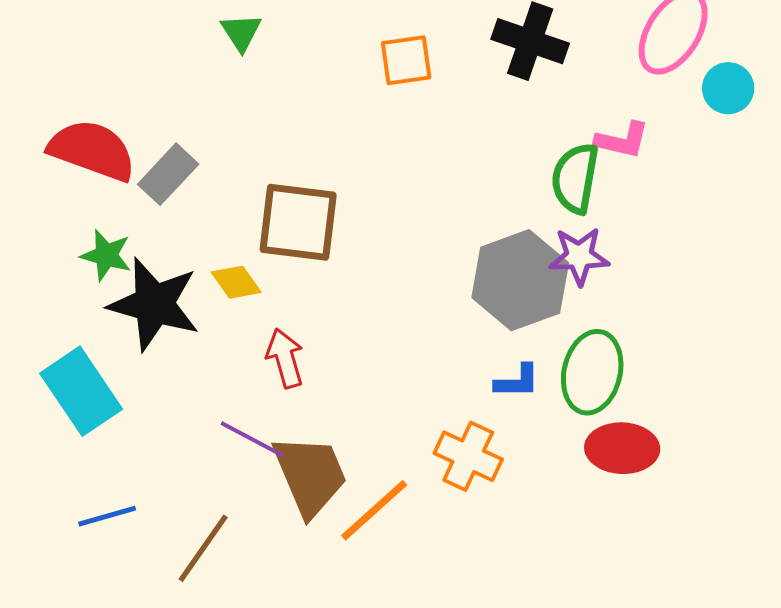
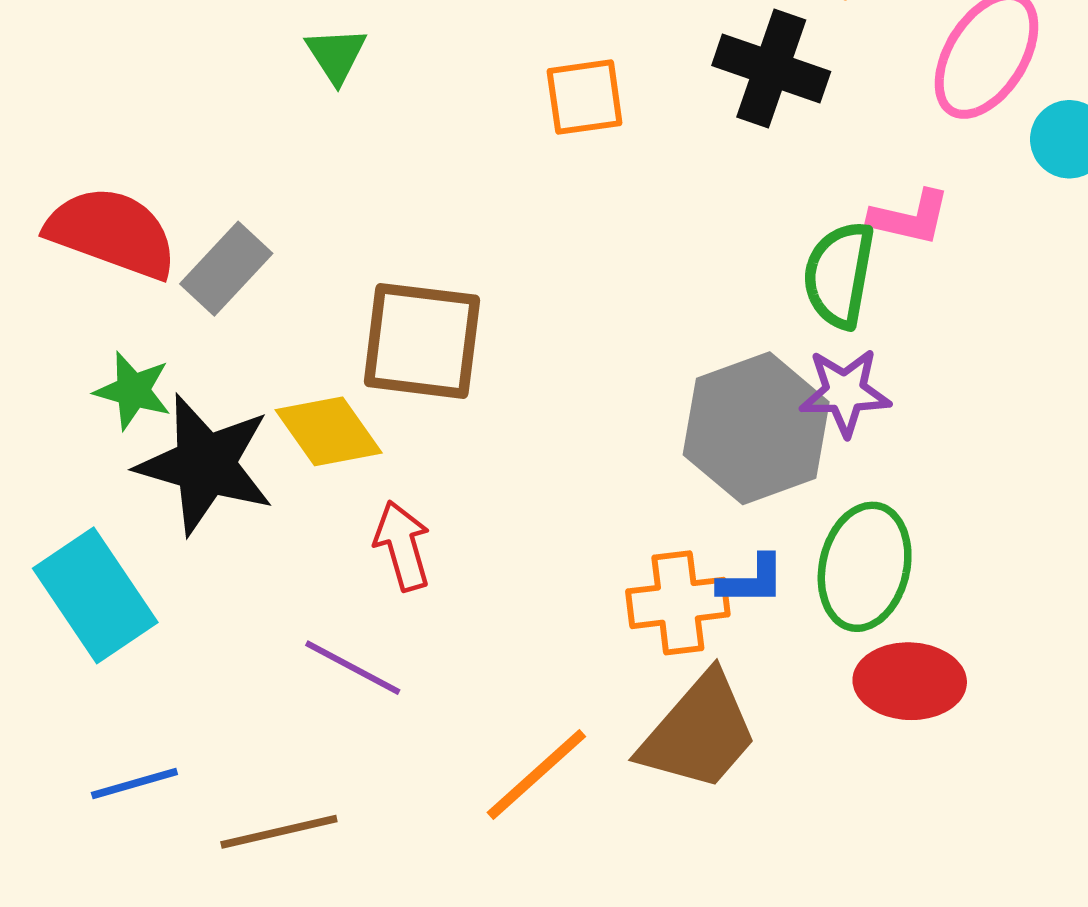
yellow diamond: (236, 282) -> (329, 431), size x1.4
orange cross: (468, 456) -> (678, 603), moved, turned -32
brown trapezoid: (310, 475) -> (699, 732), moved, turned 64
brown line: (203, 548) -> (279, 832), turned 42

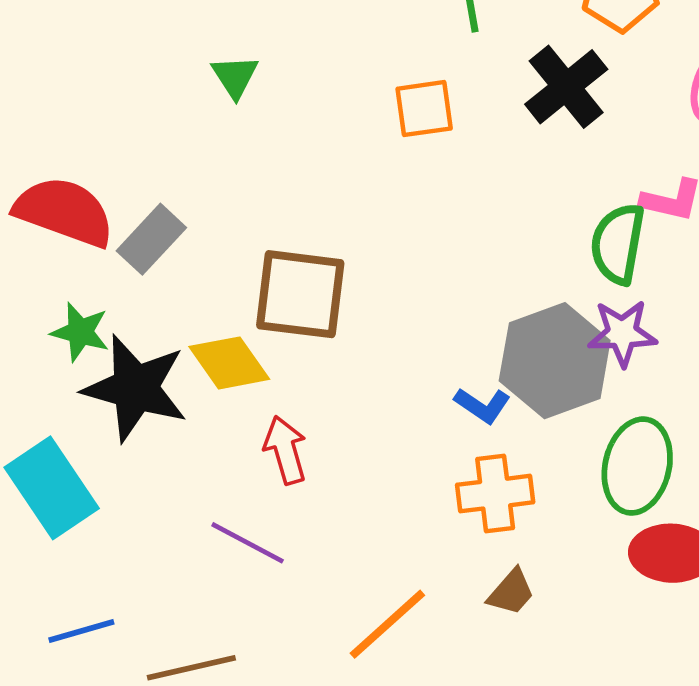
black cross: (771, 68) -> (566, 87), turned 32
blue L-shape: (752, 580) -> (482, 405), moved, turned 34
brown trapezoid: (699, 732) -> (511, 592), size x0.5

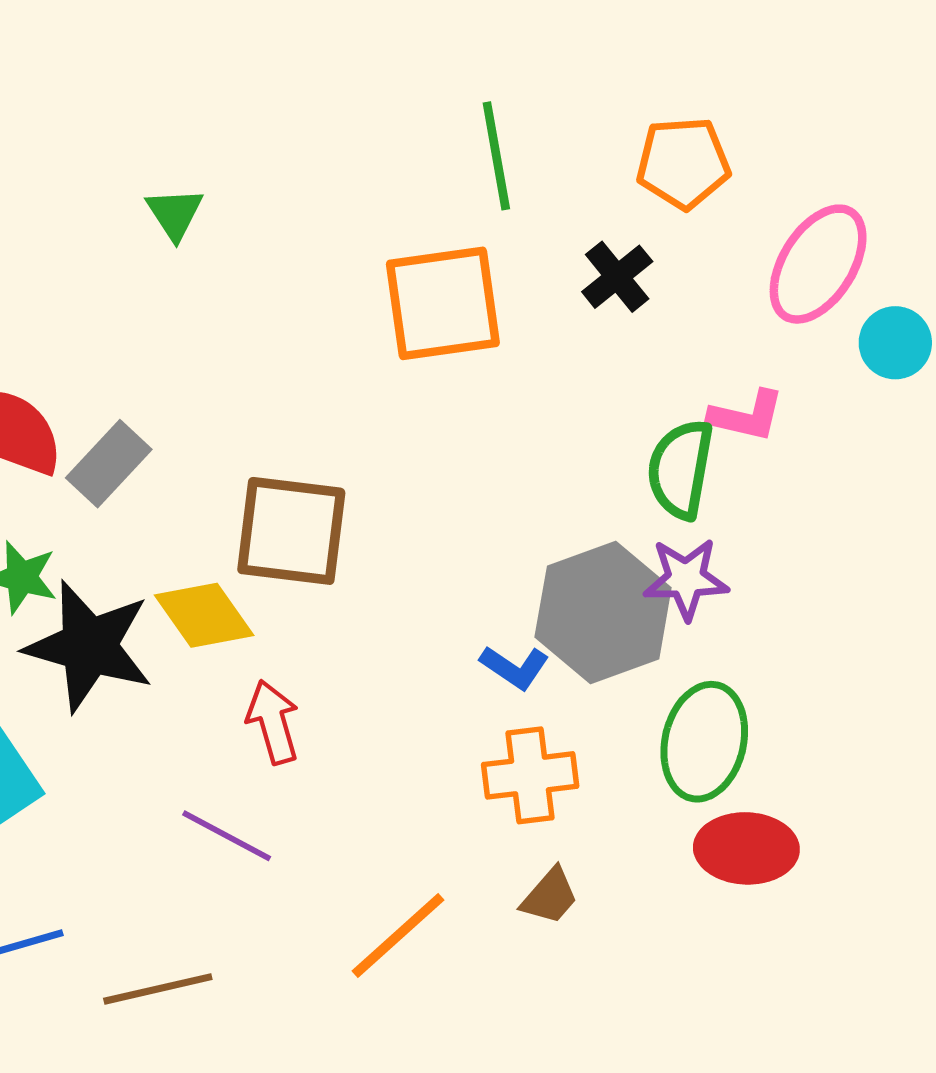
green triangle: (235, 76) -> (175, 214), moved
black cross: (566, 87) -> (617, 277), size x0.7
orange square: (424, 109) -> (443, 303), size x1.6

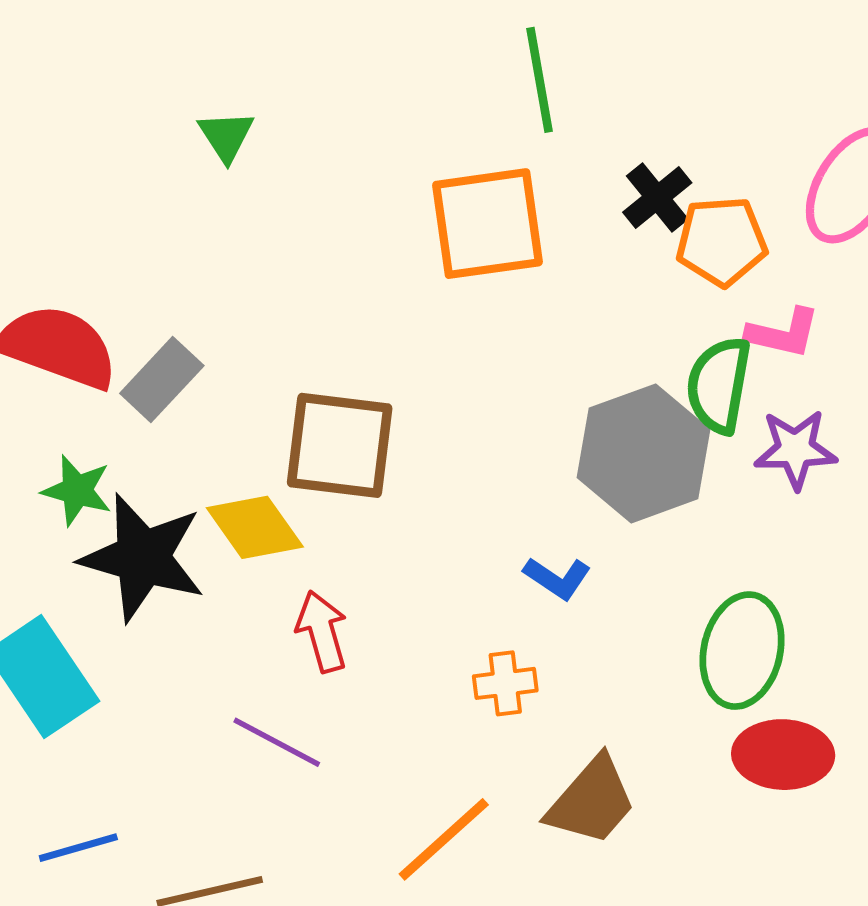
orange pentagon: (683, 163) -> (722, 241), moved
purple star: (686, 579) -> (795, 449), moved
gray hexagon: (603, 612) -> (644, 453), moved
orange cross: (530, 775) -> (505, 683), moved, size x0.7
brown trapezoid: (550, 896) -> (592, 801), size x1.6

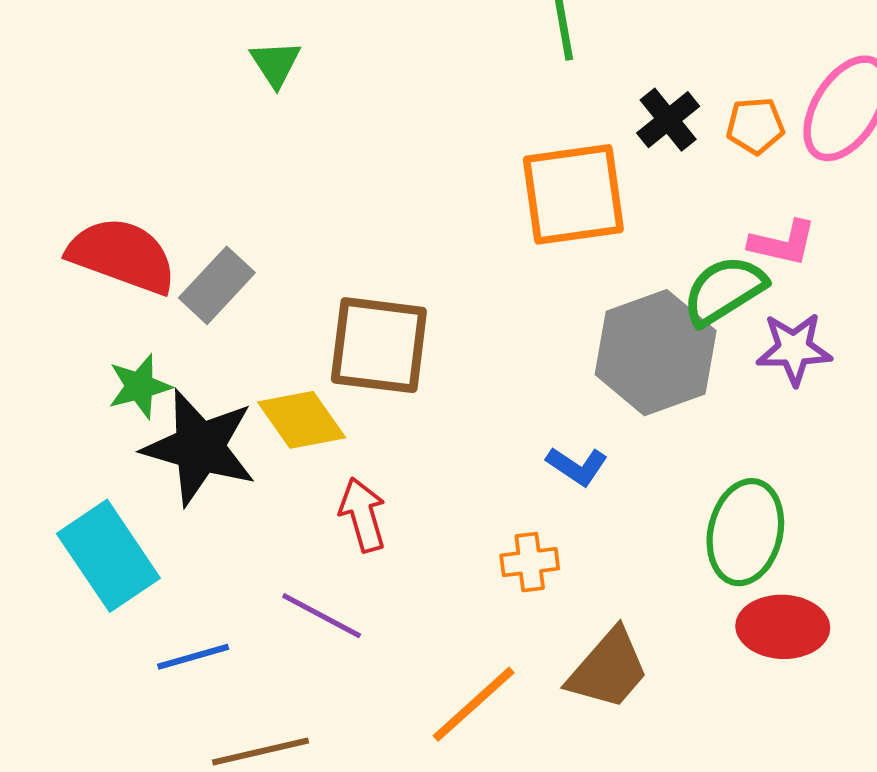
orange square: (487, 224) -> (573, 194), moved
orange pentagon: (722, 241) -> (755, 126), moved, size x0.7
green semicircle: (719, 385) -> (724, 290), turned 48
green star: (77, 490) -> (140, 386), turned -30
blue line: (78, 848) -> (193, 657), moved

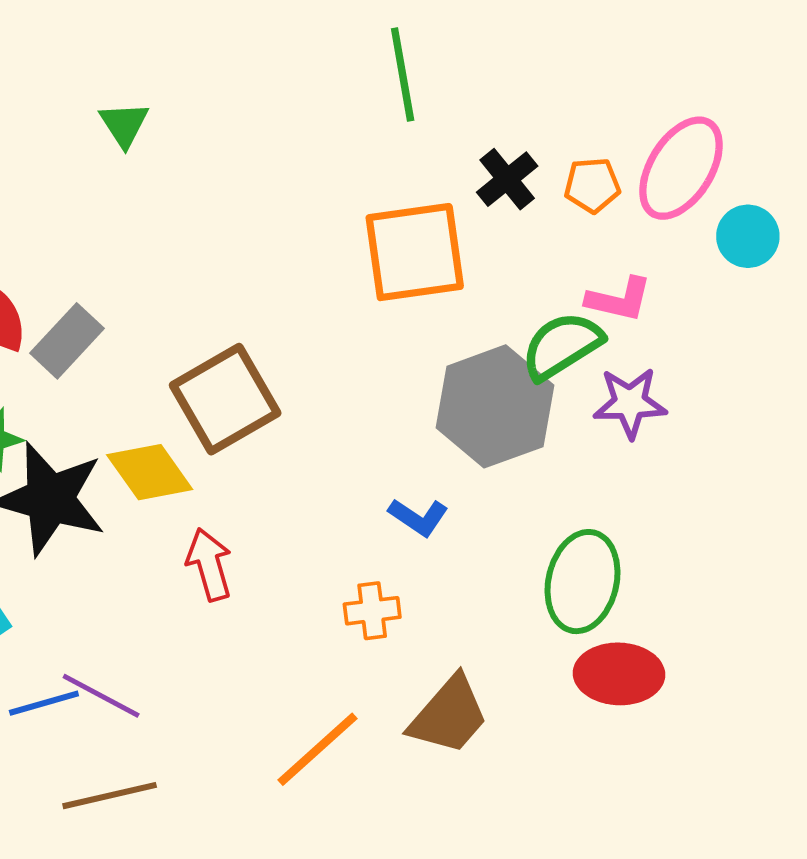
brown square: (379, 345) -> (225, 399), turned -37
purple line: (322, 616) -> (101, 696), moved

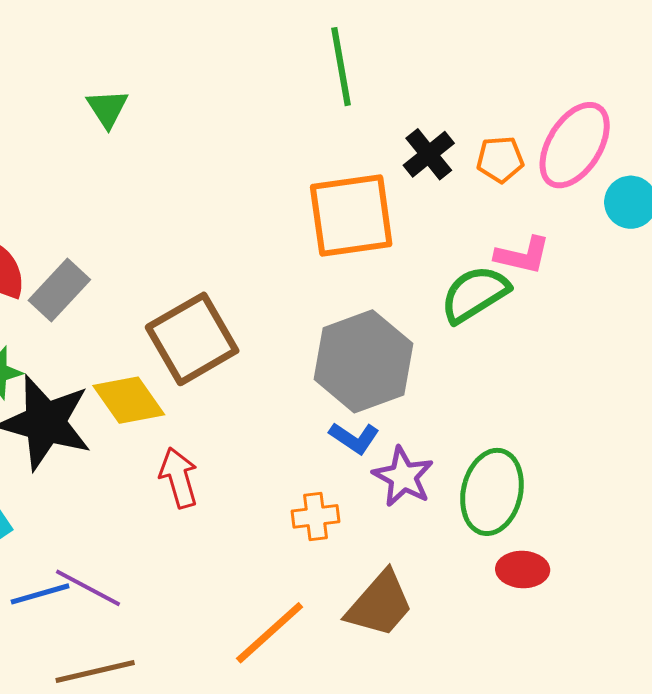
purple star: (630, 403) -> (403, 477), moved, turned 30
gray hexagon: (495, 406) -> (363, 361), moved
red ellipse: (619, 674) -> (523, 569), size x0.7

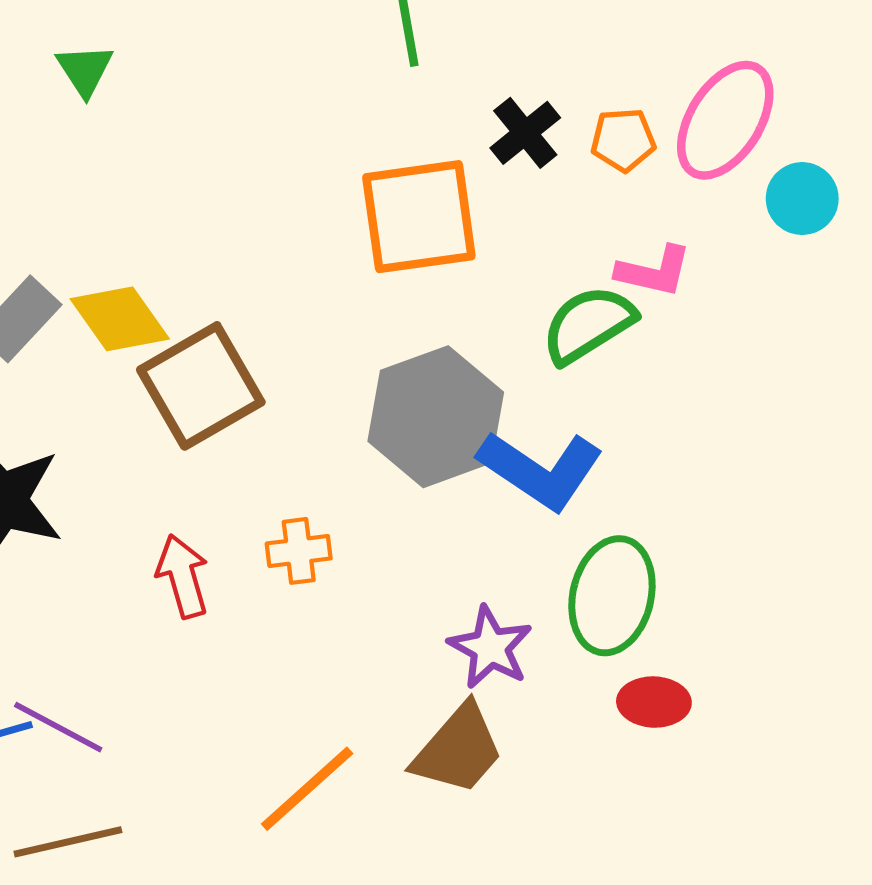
yellow diamond: (129, 400) -> (120, 319), moved
blue L-shape: (354, 438) -> (541, 470), moved, size x1.8
purple star: (403, 477) -> (490, 647), moved
orange cross: (315, 516) -> (299, 551), moved

